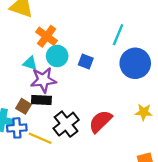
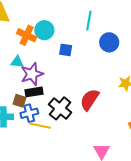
cyan circle: (57, 56) -> (44, 30), moved
blue circle: (135, 63) -> (109, 42), size x0.7
blue cross: (17, 128) -> (29, 113), moved

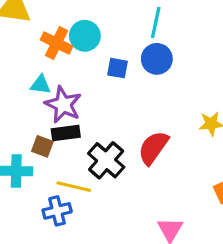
blue circle: (109, 42) -> (157, 59), moved
purple star: (32, 74) -> (63, 105), turned -30
blue cross: (29, 113) -> (57, 211), moved

